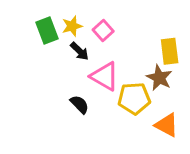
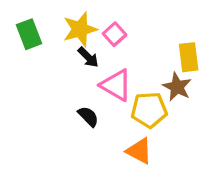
yellow star: (72, 26) -> (80, 29), size x1.5
green rectangle: (47, 30) -> (29, 34), moved
orange triangle: (167, 125) -> (139, 151), moved

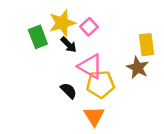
green rectangle: (29, 34) -> (38, 37), moved
yellow pentagon: (149, 110) -> (101, 84), moved
orange triangle: (139, 151) -> (94, 116), moved, turned 30

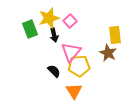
black arrow: (69, 45) -> (54, 35), turned 32
pink triangle: (90, 66) -> (71, 52), turned 40

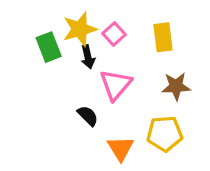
yellow rectangle: (115, 35) -> (163, 37), moved
brown star: (108, 53) -> (176, 86), turned -30
yellow pentagon: (79, 66) -> (165, 134), moved

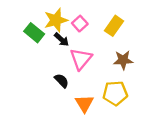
yellow rectangle: (163, 37) -> (114, 26), turned 42
green rectangle: (49, 47) -> (34, 33), turned -30
black arrow: (88, 57) -> (62, 40), turned -35

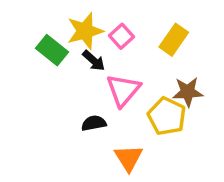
black semicircle: (62, 81) -> (94, 123), turned -56
yellow pentagon: (115, 93) -> (167, 116), moved, turned 30

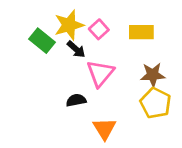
yellow rectangle: (174, 40) -> (141, 32), turned 55
yellow pentagon: (167, 116) -> (156, 103), moved

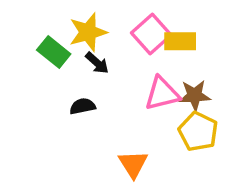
pink square: (99, 29) -> (151, 34), moved, size x1.5
pink triangle: (100, 73) -> (162, 94), moved, turned 36
black semicircle: (76, 100) -> (83, 106), moved

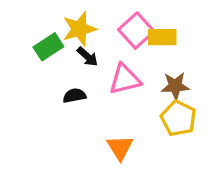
green rectangle: (54, 52) -> (48, 47), turned -72
pink triangle: (162, 94) -> (125, 79), moved

